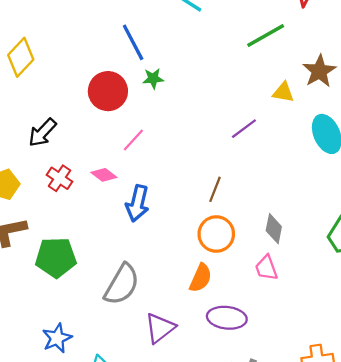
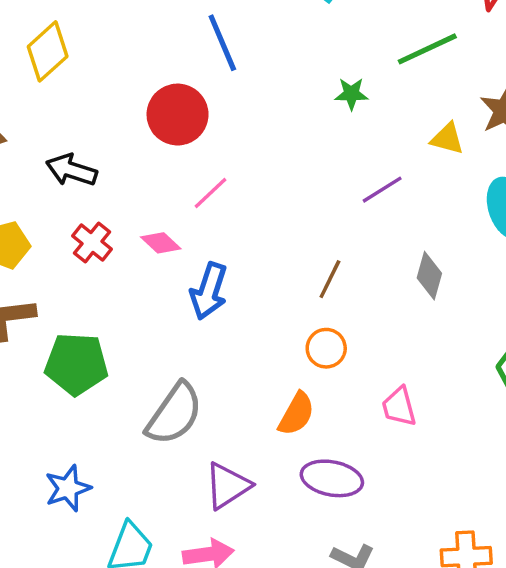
green star: (153, 79) -> (351, 94), moved
black arrow: (42, 133) -> (71, 170), turned 60
gray diamond: (274, 229) -> (429, 276), moved
orange circle: (216, 234) -> (326, 348), size x0.7

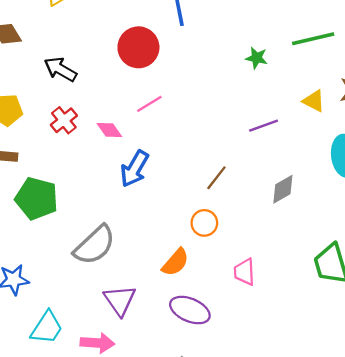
gray diamond: (429, 276) -> (283, 189), turned 32
purple triangle: (228, 486) -> (120, 300), turned -44

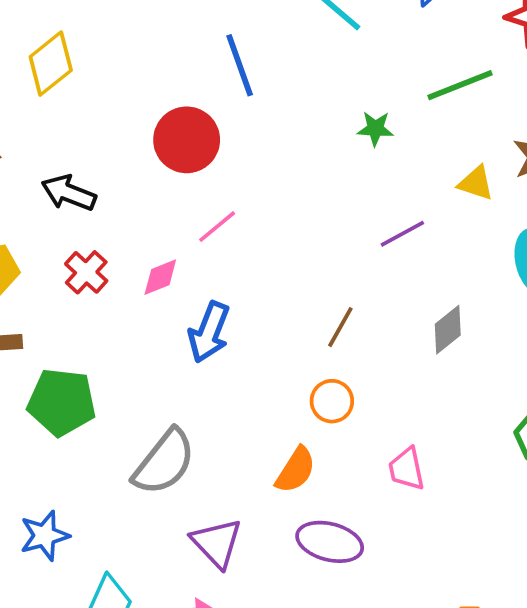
pink diamond: (109, 130) -> (160, 277), turned -68

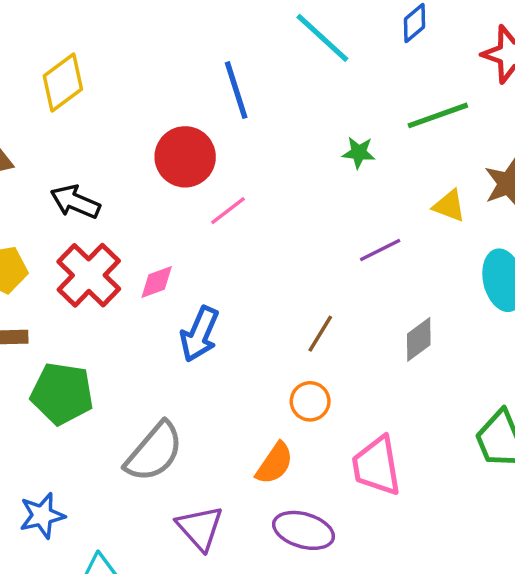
pink line: (217, 227) -> (228, 211), moved
red cross: (86, 272) -> (89, 275), size x1.6
pink trapezoid: (407, 469) -> (377, 466), size x1.5

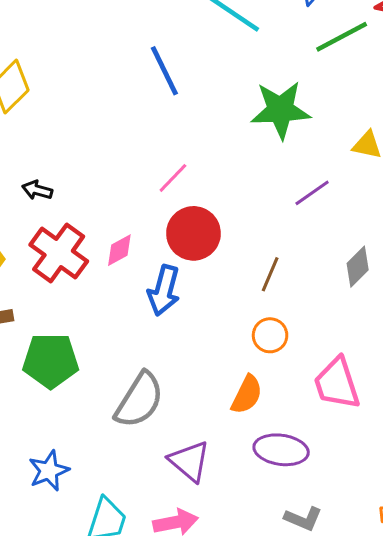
green line: (438, 115) -> (342, 37), moved
green star: (359, 153) -> (280, 110), size x2.0
red circle: (185, 157) -> (193, 233), moved
black arrow: (75, 202) -> (37, 190), size x0.7

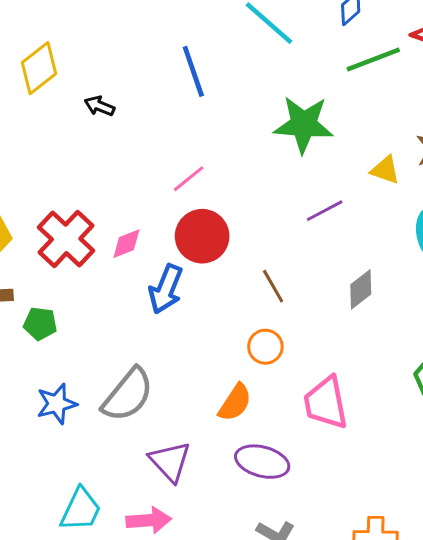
black arrow: (37, 190) -> (100, 106), moved
brown line: (270, 274) -> (273, 286), turned -60
green pentagon: (51, 361) -> (40, 324), moved, size x0.6
blue star: (49, 471) -> (57, 404), moved

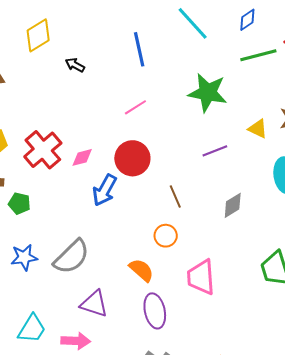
pink line: (189, 179) -> (135, 107), moved
orange semicircle: (235, 403) -> (141, 270), turned -88
purple triangle: (170, 461) -> (94, 304), turned -36
purple ellipse: (262, 462) -> (155, 311), turned 56

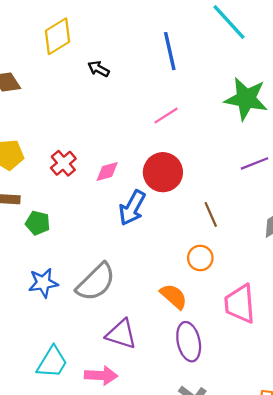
red cross: (43, 150) -> (63, 163), size x0.6

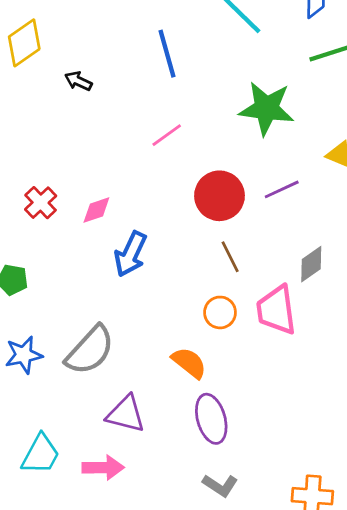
red circle: (163, 172) -> (219, 196), moved
pink trapezoid: (240, 304) -> (276, 310), moved

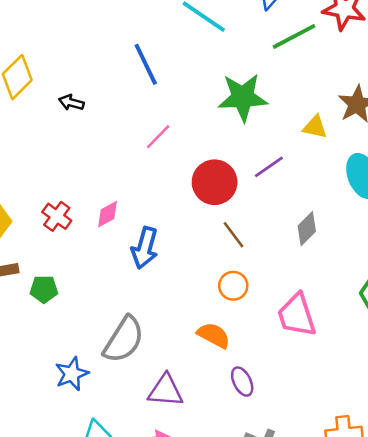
pink trapezoid: (276, 310) -> (297, 315), moved
blue star: (24, 355) -> (72, 374), moved
purple ellipse: (211, 419) -> (242, 382), size x0.7

